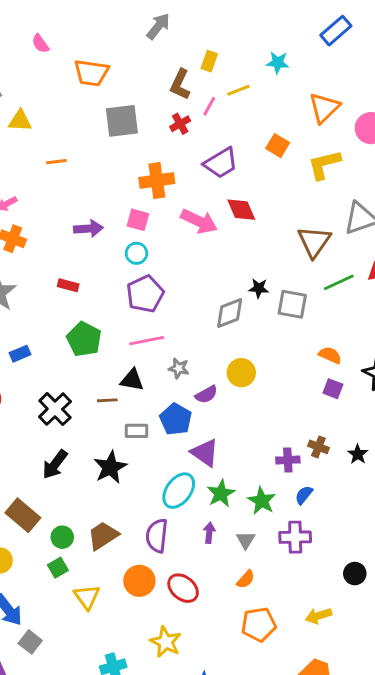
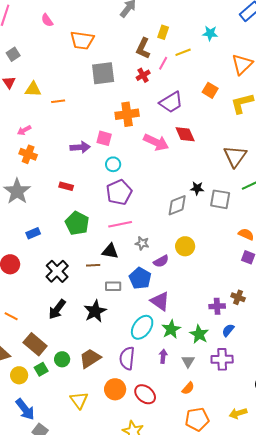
yellow triangle: (20, 121) -> (33, 89), moved
pink square: (138, 220) -> (104, 138), moved
green square: (58, 568) -> (41, 369), moved

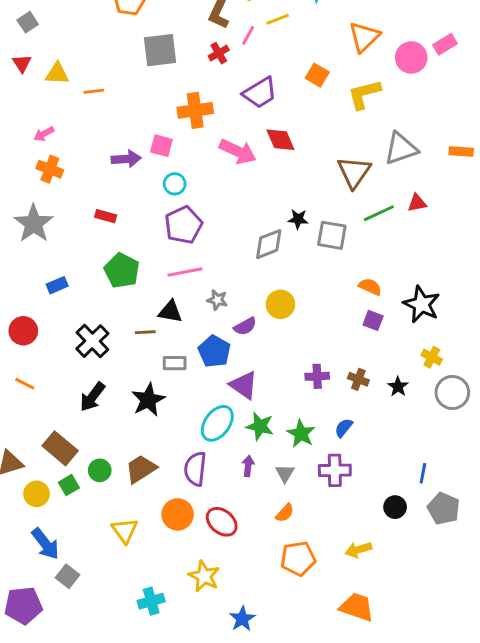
purple cross: (217, 306) -> (317, 376), moved
orange line: (11, 316) -> (25, 384), moved
green star: (171, 329) -> (260, 426), turned -30

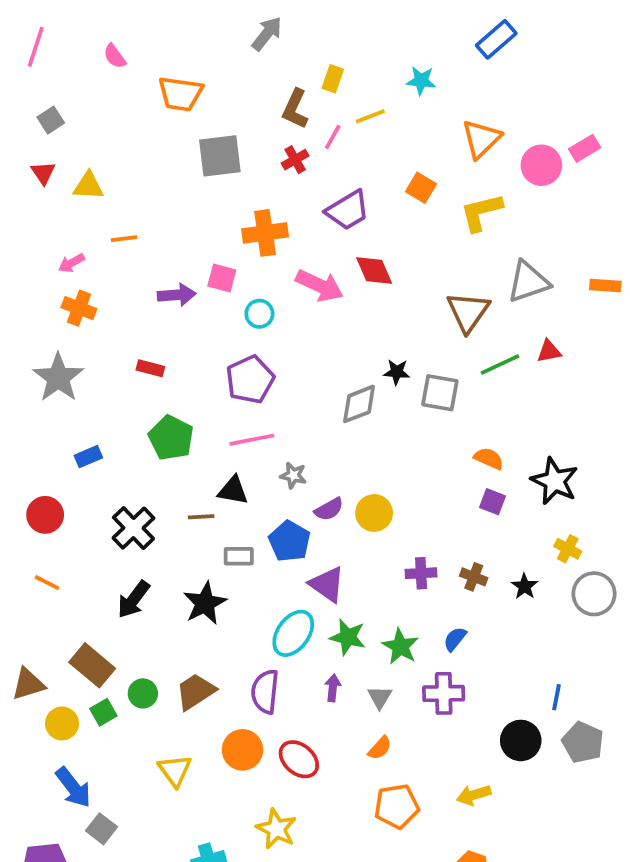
orange line: (94, 91) -> (124, 239), moved
cyan circle: (175, 184) -> (259, 314), moved
yellow circle: (280, 304) -> (374, 513), moved
black circle: (395, 507) -> (521, 740), size x1.4

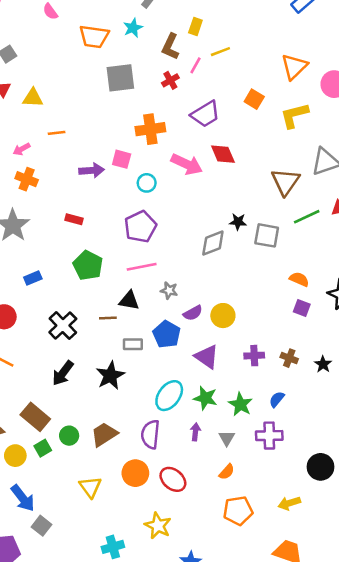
cyan star: (421, 81) -> (133, 28), moved, turned -30
purple triangle: (327, 584) -> (207, 357), moved

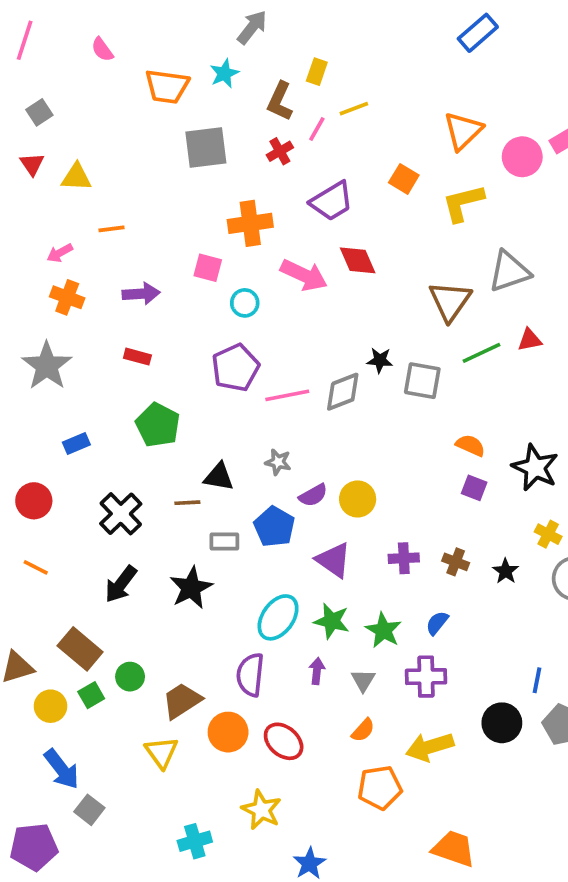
purple arrow: (92, 170) -> (141, 294), moved
pink line: (142, 267) -> (287, 395), moved
brown trapezoid: (104, 434) -> (182, 701), moved
yellow arrow: (289, 503) -> (430, 747), moved, size x1.4

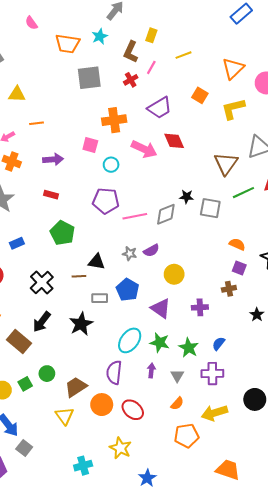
yellow line: (354, 109) -> (183, 55), moved
purple pentagon: (235, 368) -> (106, 201), turned 30
purple semicircle: (313, 495) -> (151, 250), moved
brown cross: (456, 562) -> (229, 289), moved, turned -32
brown rectangle: (80, 649) -> (19, 341), moved

